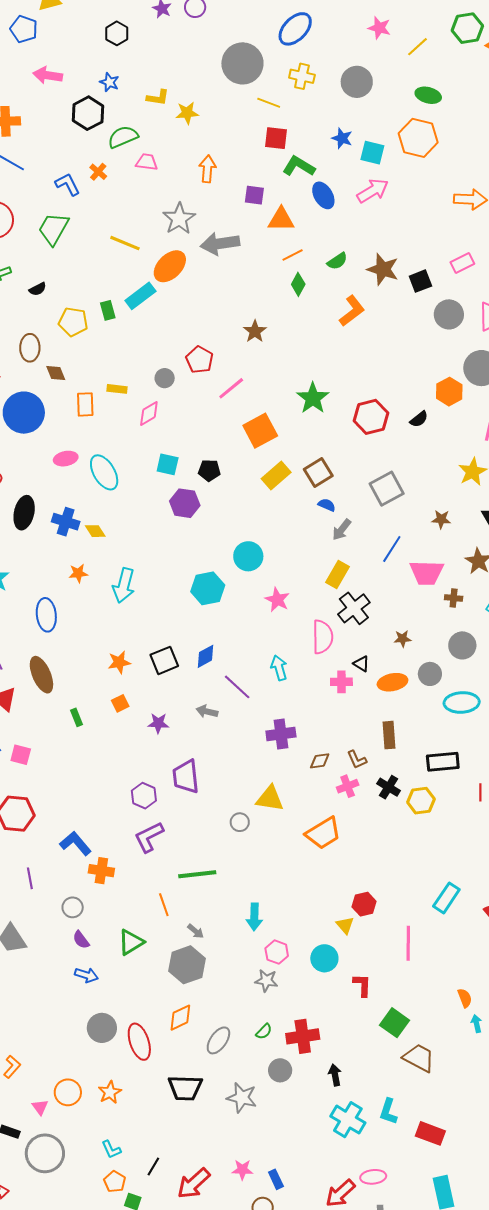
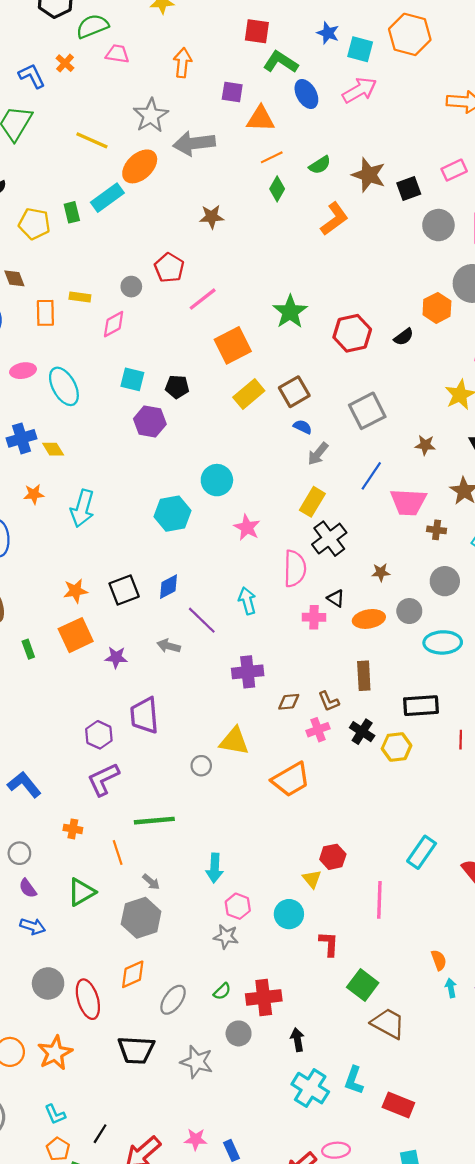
brown star: (255, 331) -> (212, 217), moved, turned 30
blue cross: (66, 522) -> (22, 438), turned -36
orange square: (120, 703) -> (76, 635), size x1.8
orange cross: (101, 871) -> (73, 829), moved, size x0.7
orange star: (110, 1092) -> (55, 1053), size x1.4

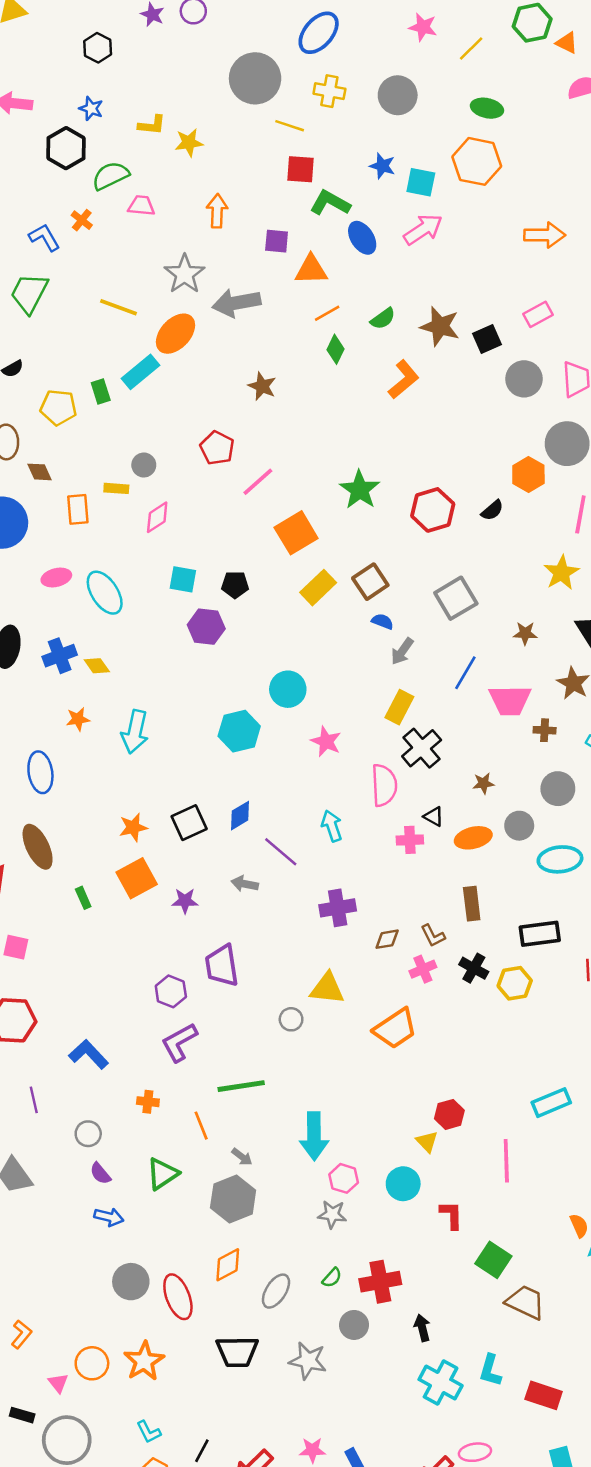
brown star: (212, 217) -> (262, 386), turned 30
gray circle: (131, 287) -> (144, 465), moved
cyan rectangle: (422, 852) -> (551, 1103), turned 36
cyan arrow: (215, 868) -> (314, 1136), size x1.4

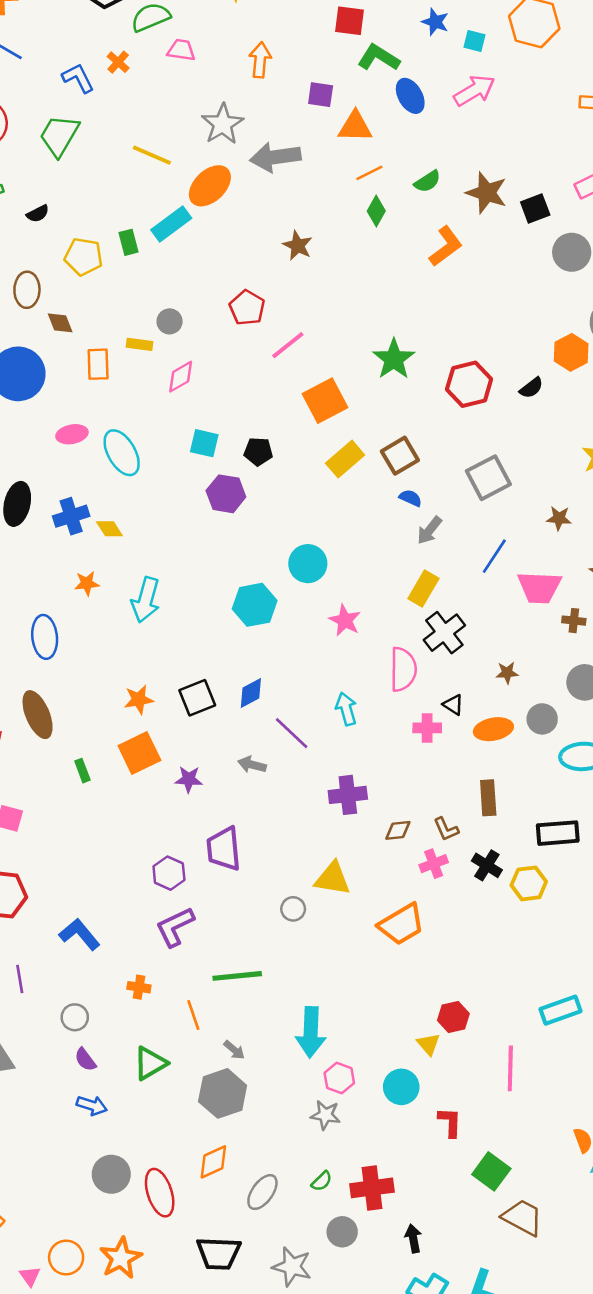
cyan square: (421, 182) -> (475, 41), size x0.7

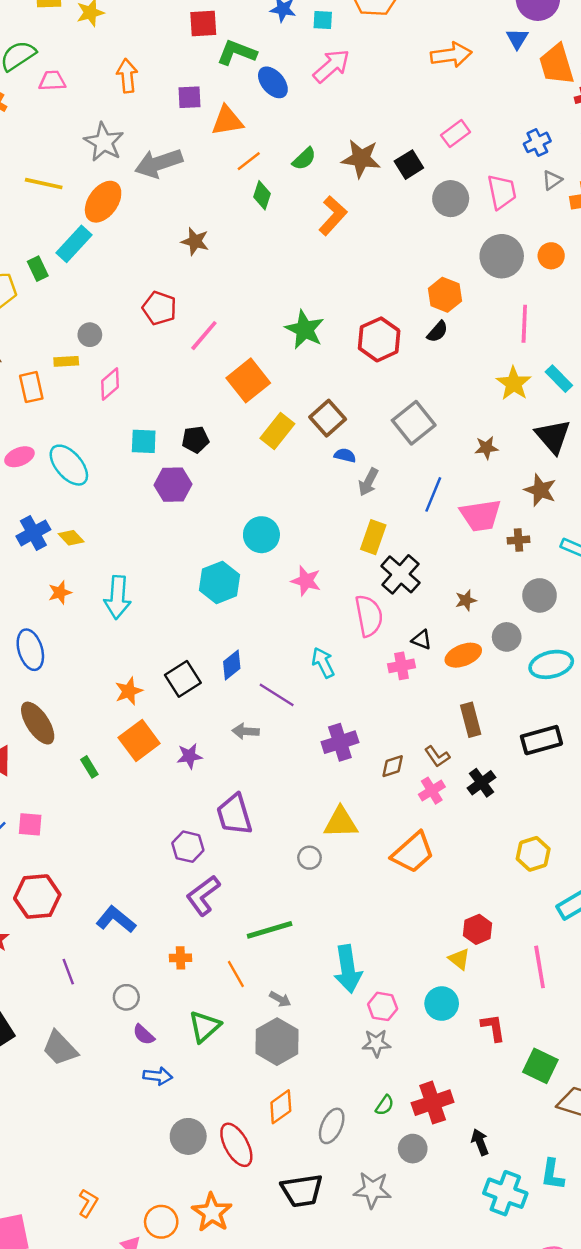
orange hexagon: (571, 352) -> (445, 295), moved
black cross: (487, 865) -> (482, 783), turned 32
yellow hexagon: (529, 883) -> (533, 854), moved

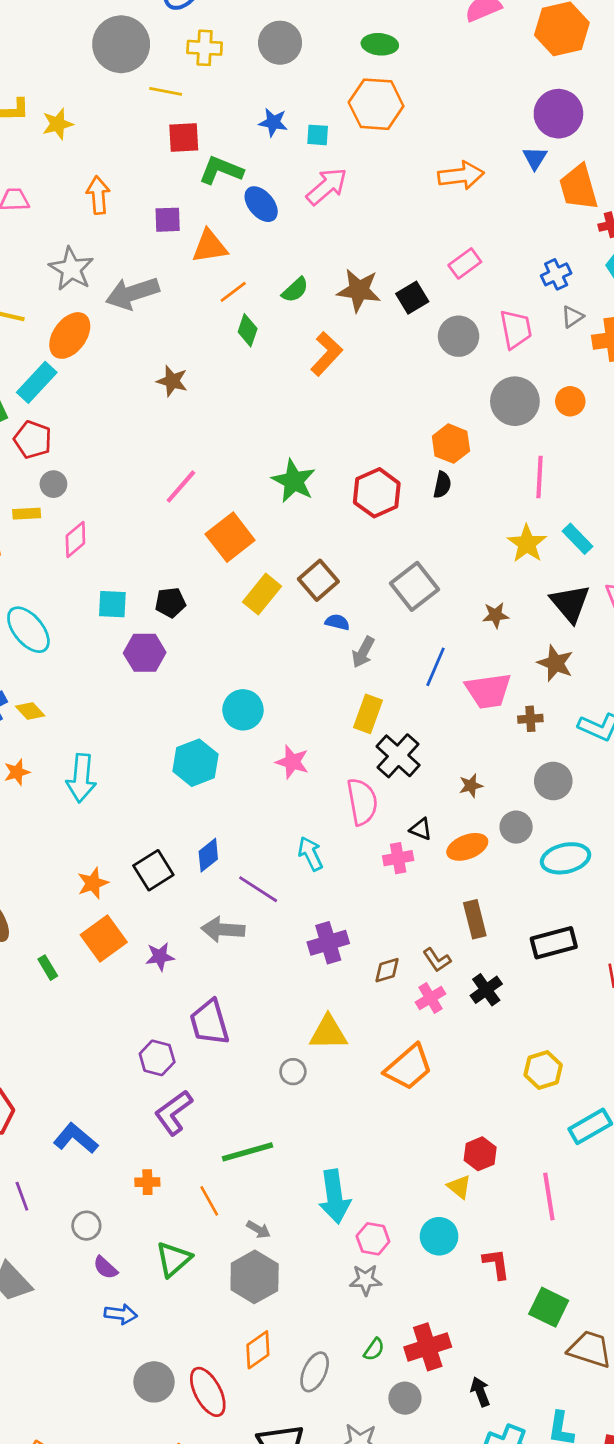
red pentagon: (159, 308) -> (33, 440), moved
black semicircle: (437, 332) -> (442, 485), turned -30
gray arrow: (246, 731) -> (223, 929), size x1.4

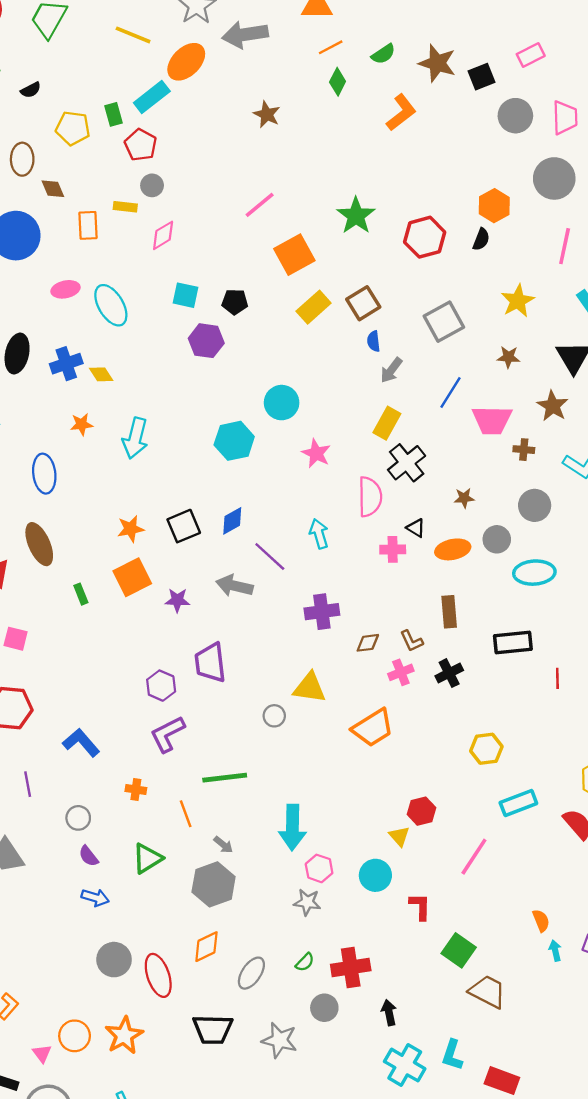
yellow star: (527, 544) -> (518, 301), moved
blue semicircle: (337, 622) -> (374, 341), turned -120
pink line: (549, 1196) -> (474, 857), turned 33

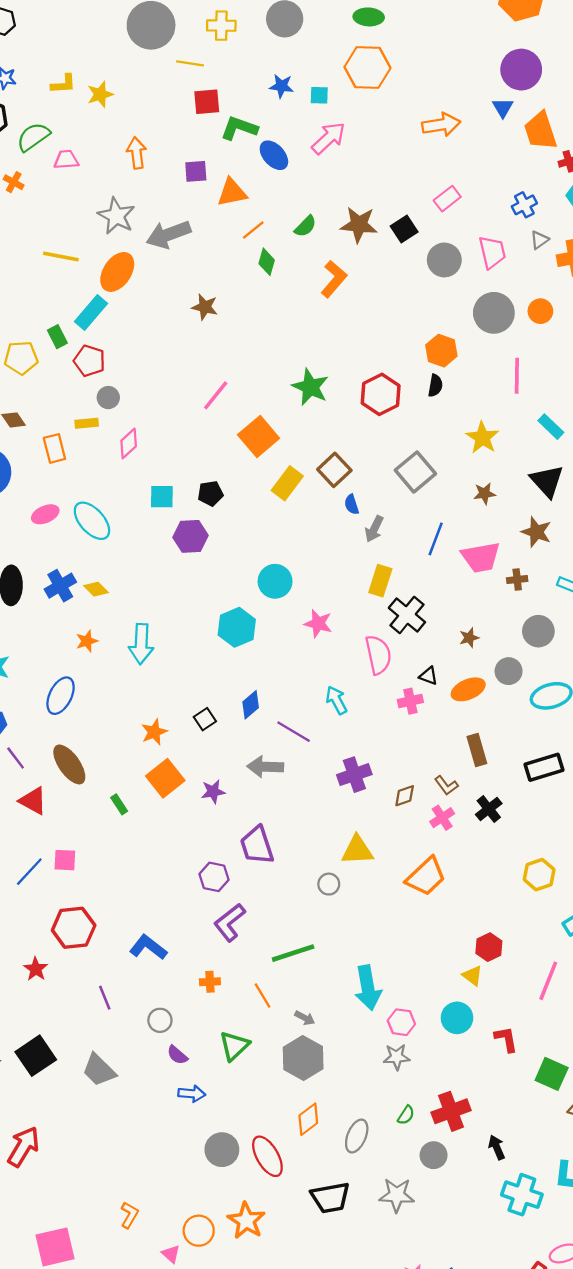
blue ellipse: (44, 474) -> (61, 696), turned 45
black square: (184, 526) -> (205, 719), size x0.7

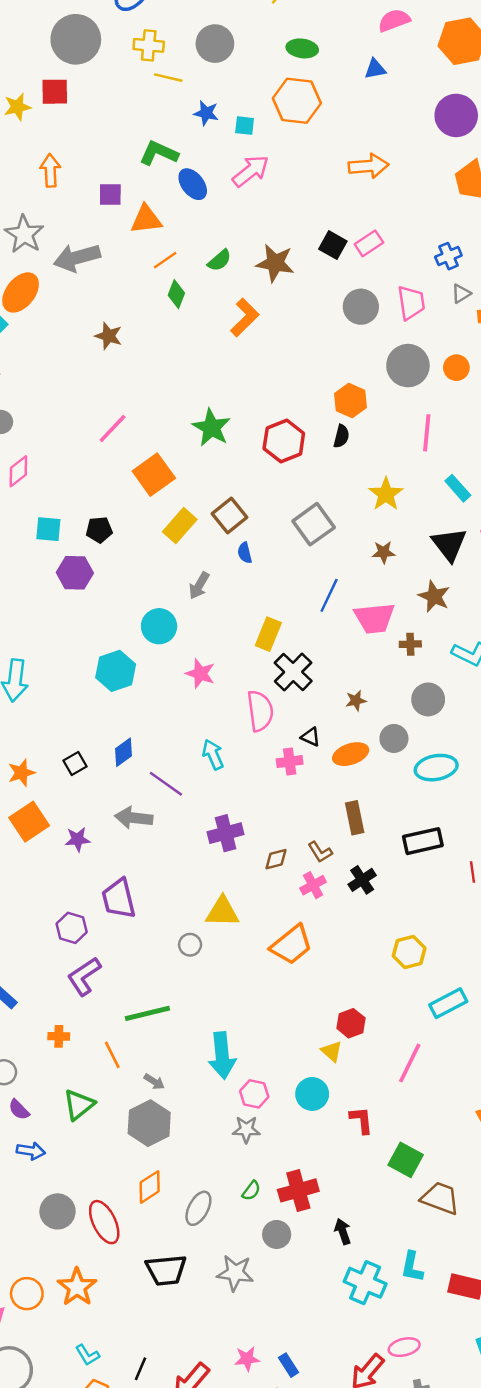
yellow line: (190, 63) -> (168, 78), moved
red square: (207, 102) -> (55, 92), moved
blue triangle: (503, 108) -> (375, 69), moved, turned 45
black square: (404, 229) -> (333, 245), moved, turned -32
gray arrow: (374, 529) -> (199, 586), moved

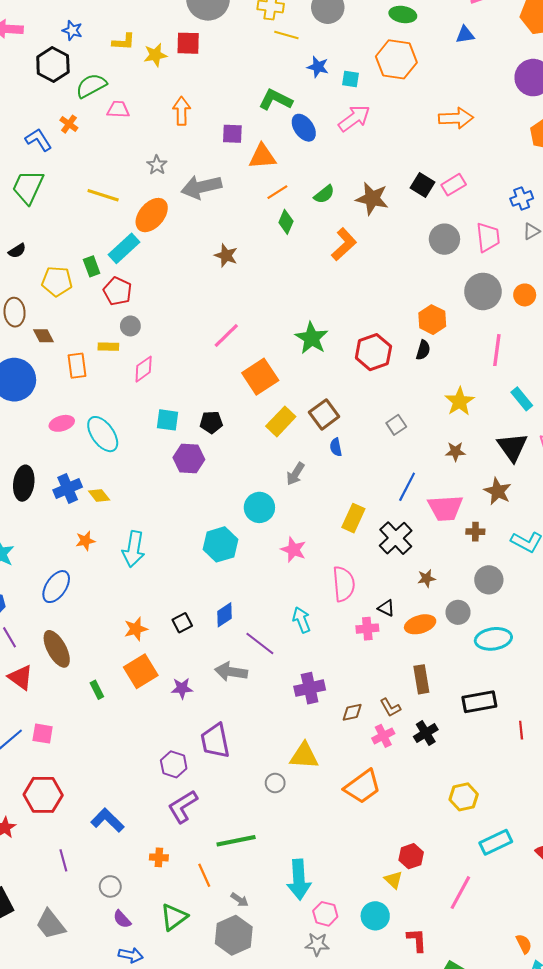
gray star: (24, 234) -> (157, 165), size x0.6
gray square: (314, 524) -> (396, 425), size x0.6
black cross: (293, 672) -> (396, 538), moved

